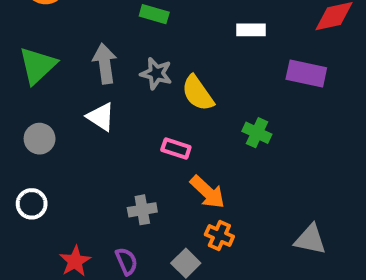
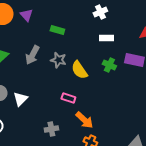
gray arrow: (105, 64) -> (32, 55), turned -144
white triangle: (101, 117) -> (20, 99), moved, turned 42
green cross: (257, 133) -> (109, 65), moved

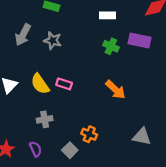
yellow semicircle: (79, 70) -> (40, 84), moved
orange arrow: (84, 120) -> (115, 90), moved

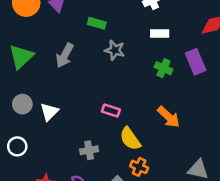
gray star: (53, 41) -> (115, 50), moved
purple rectangle: (139, 41) -> (196, 62), turned 55
yellow semicircle: (40, 84) -> (130, 139), moved

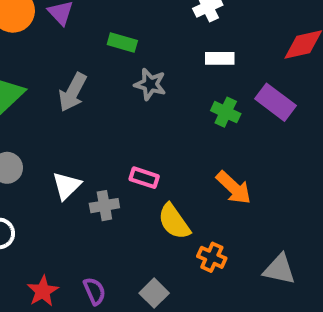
purple rectangle: (196, 62) -> (275, 102), turned -30
white triangle: (49, 112) -> (67, 186), moved
gray cross: (89, 150) -> (104, 206), moved
orange cross: (139, 167) -> (212, 257), moved

